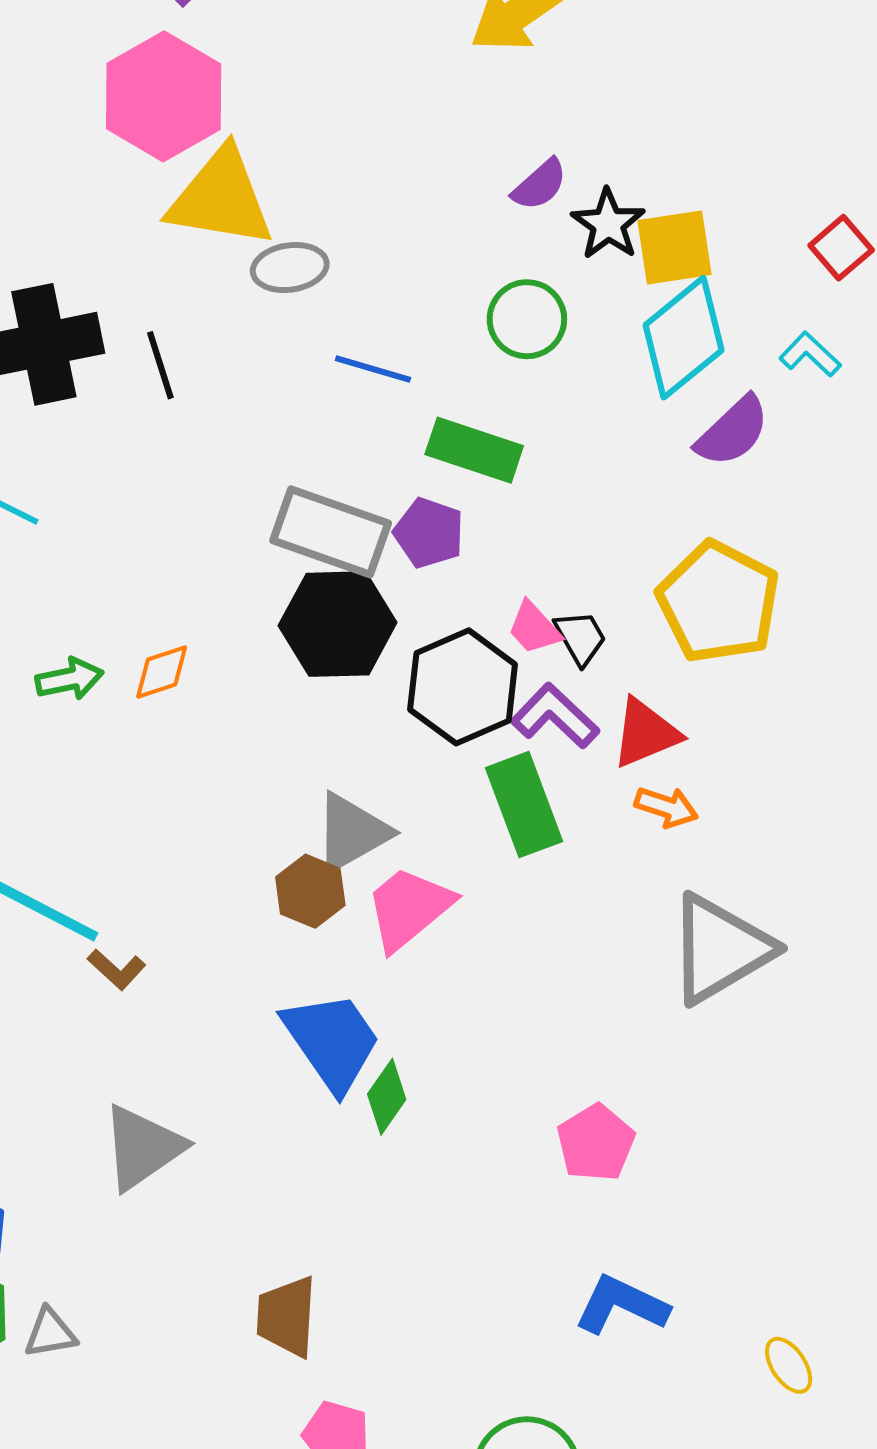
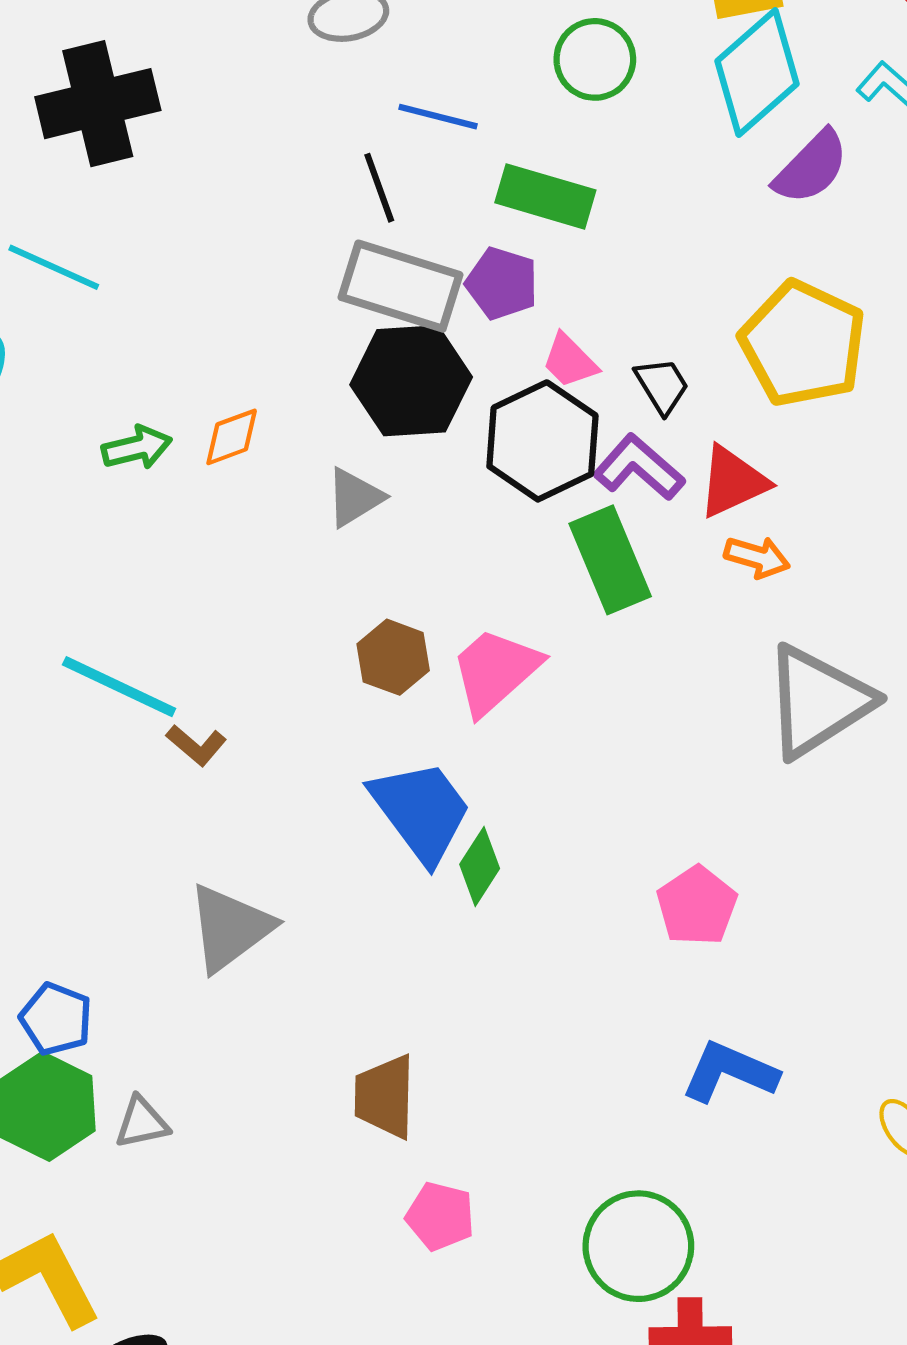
black line: (160, 365) -> (379, 188), moved
pink trapezoid: (534, 628) -> (570, 361), moved
gray triangle: (352, 832) -> (355, 497), moved, size x0.7

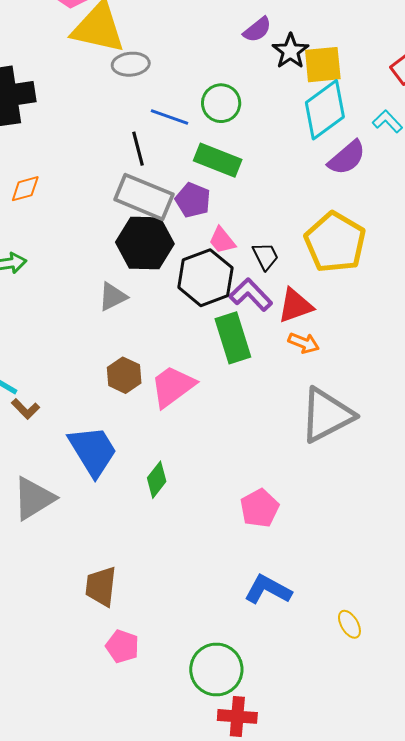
green circle: (595, 59) -> (221, 103), moved
orange diamond: (232, 437) -> (25, 189), moved
blue trapezoid: (421, 811) -> (93, 451), moved

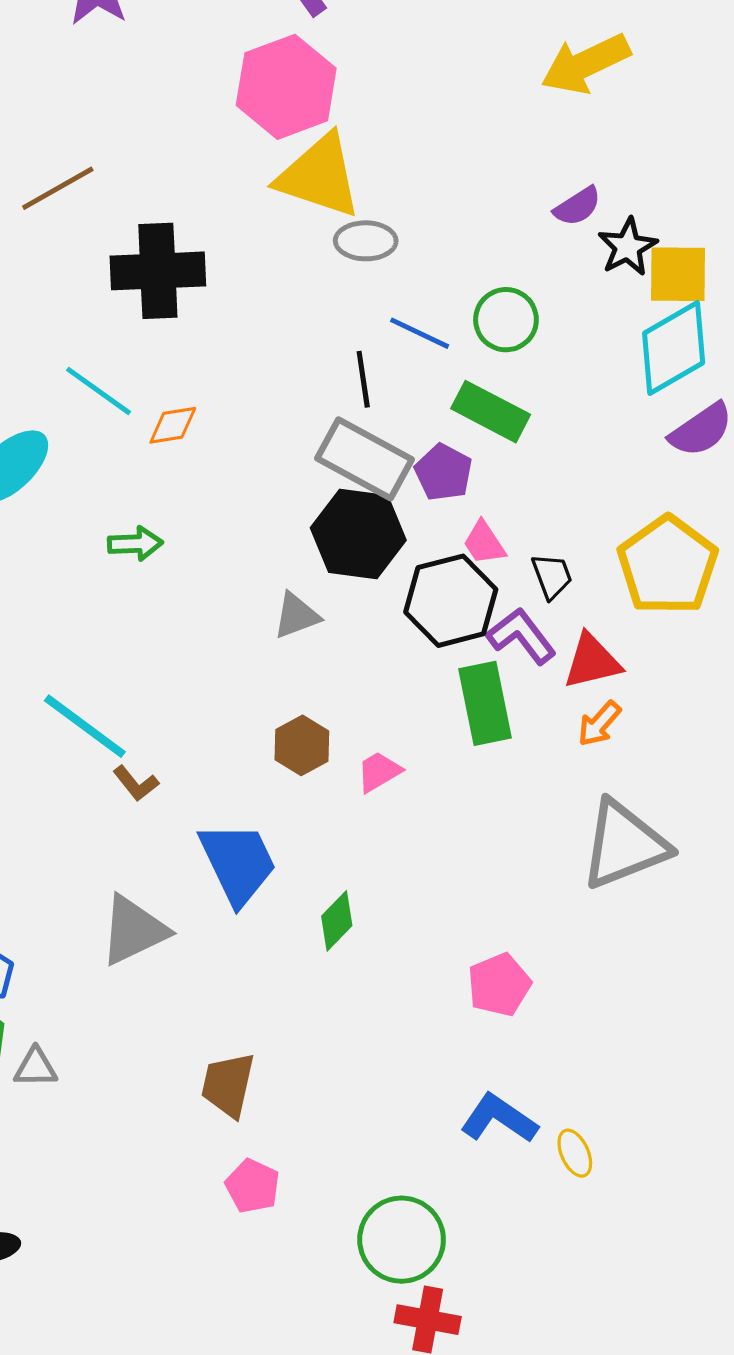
orange arrow: (304, 343) -> (599, 724), turned 104
pink trapezoid: (173, 386) -> (379, 772), size x0.6
yellow ellipse: (349, 624) -> (575, 1153), moved

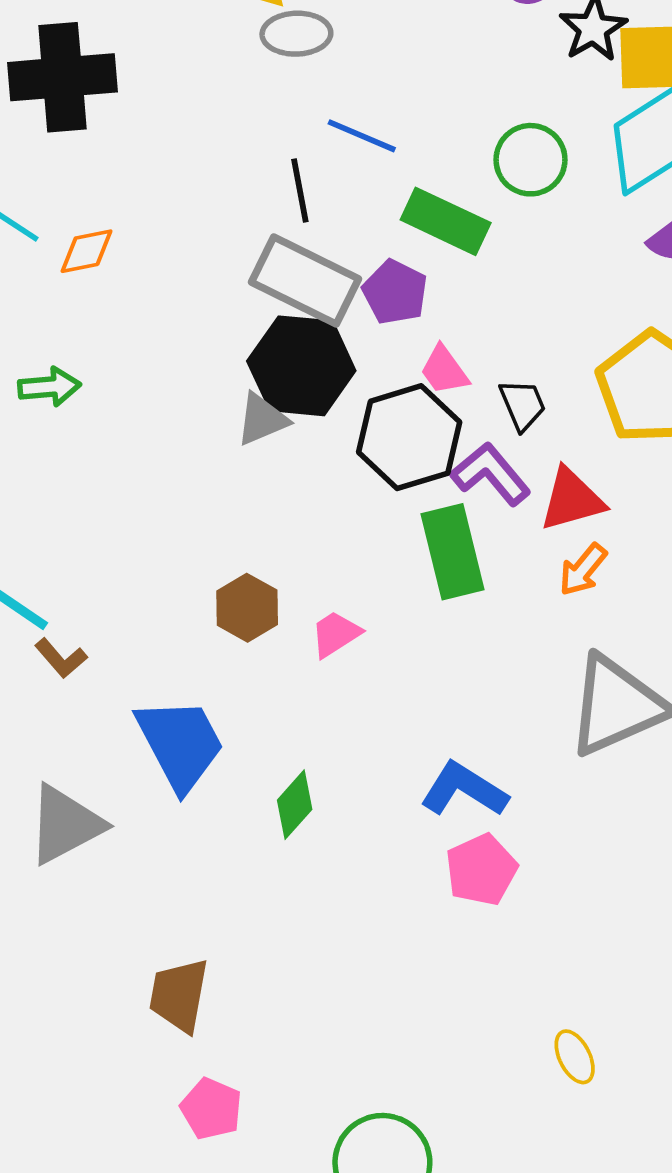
green circle: (506, 320) -> (531, 160), moved
gray triangle: (296, 616) -> (262, 419), moved
blue L-shape: (499, 1119) -> (464, 790), moved

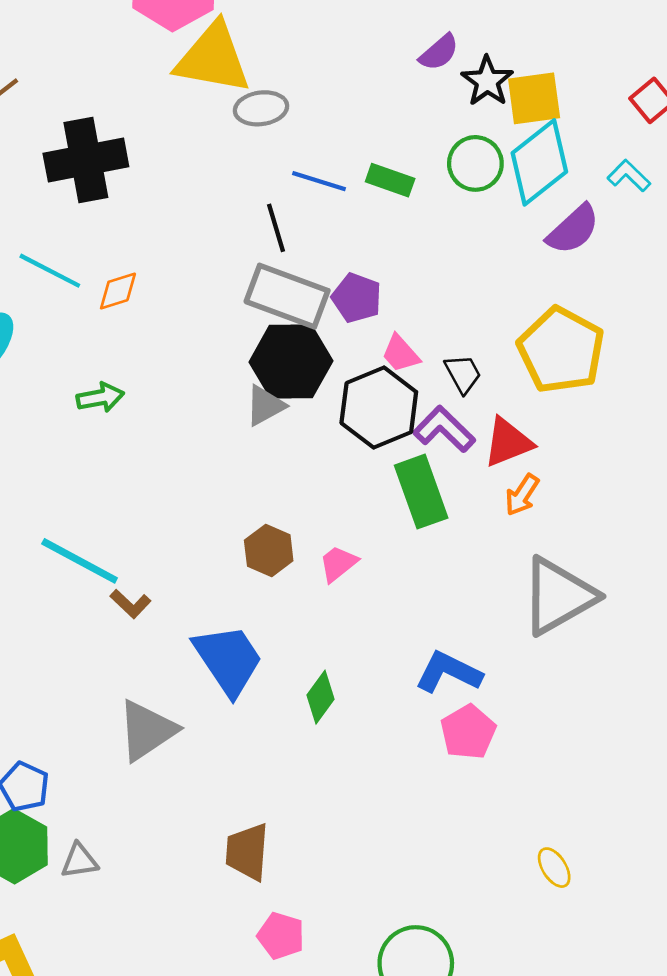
green circle: (531, 160) -> (475, 163), moved
green rectangle: (446, 221) -> (390, 180), moved, size x0.7

